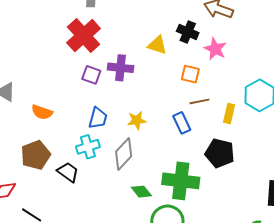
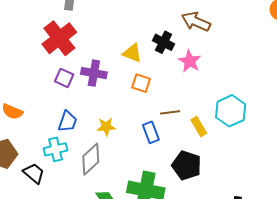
orange square: (190, 74) -> (141, 83), moved
yellow rectangle: (229, 113) -> (199, 127), turned -48

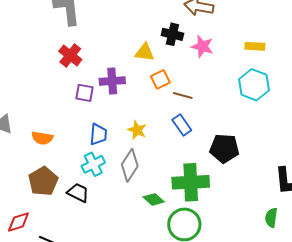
red cross: (59, 38) -> (70, 55), size x0.7
orange square: (141, 83) -> (160, 79), turned -30
brown line: (170, 112) -> (183, 96), moved, turned 36
yellow star: (106, 127) -> (137, 130), turned -30
yellow rectangle: (199, 127) -> (255, 46), moved, turned -42

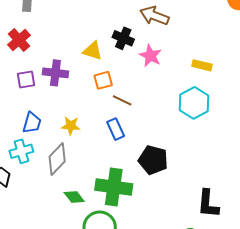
purple square: (85, 93) -> (26, 79), turned -30
yellow star: (137, 130) -> (71, 126), turned -30

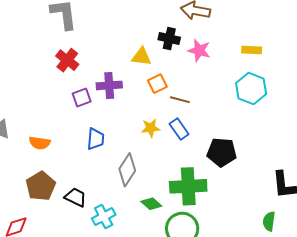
yellow star: (71, 126) -> (151, 128), moved
cyan cross: (21, 151) -> (104, 217), moved

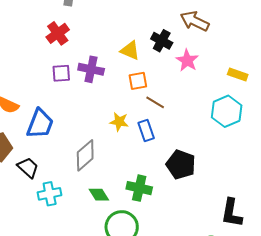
blue trapezoid: (96, 139) -> (40, 124), moved, size x1.4
green cross: (188, 186) -> (139, 188), size x0.7

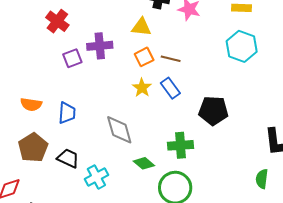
yellow triangle: (130, 50) -> (141, 27), moved
orange square: (138, 81) -> (144, 57), moved
yellow star: (119, 122) -> (142, 88), turned -30
blue trapezoid: (40, 124) -> (67, 113), size x0.7
gray diamond: (85, 155) -> (119, 130), turned -48

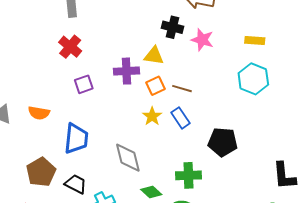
purple cross: (100, 46) -> (126, 71), moved
orange semicircle: (31, 104) -> (39, 113), moved
blue trapezoid: (67, 113) -> (76, 139), size x1.4

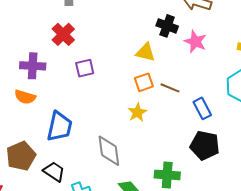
purple cross: (126, 71) -> (33, 66), moved
purple square: (84, 84) -> (85, 68), moved
blue rectangle: (181, 118) -> (202, 108), moved

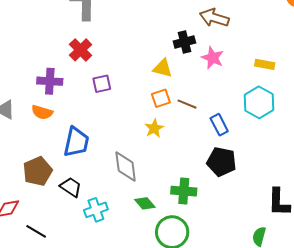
black cross: (167, 26) -> (184, 42), turned -35

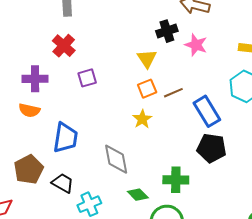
yellow triangle: (163, 68) -> (147, 59), turned 45
brown line: (187, 104) -> (173, 93), turned -42
blue rectangle: (219, 125) -> (207, 111), size x1.4

